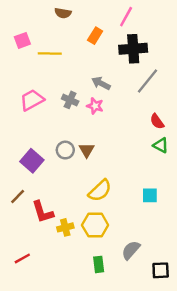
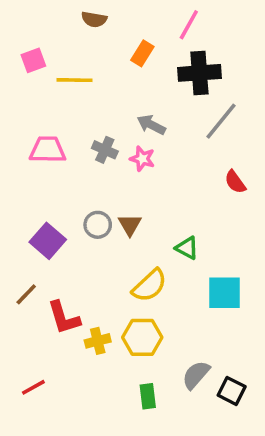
pink trapezoid: (32, 100) -> (48, 150), turned 30
green triangle: (161, 145) -> (187, 248), moved
cyan square: (150, 195) -> (224, 293), size x1.5
black square: (161, 270) -> (232, 391), moved, turned 30

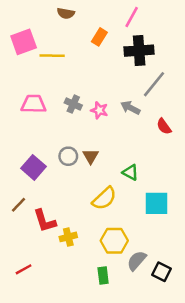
pink square: (33, 60) -> (24, 42), size x1.5
gray arrow: (151, 125) -> (130, 108), moved
yellow hexagon: (142, 337) -> (114, 241), moved

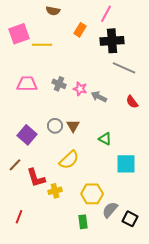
gray line: (154, 84) -> (124, 68), turned 75
gray arrow: (130, 108) -> (99, 97), moved
yellow semicircle: (104, 198) -> (69, 160), moved
red line: (24, 269) -> (19, 217), turned -40

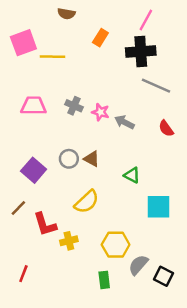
pink line: (106, 14) -> (146, 20), moved
brown triangle: (73, 126) -> (92, 159), turned -32

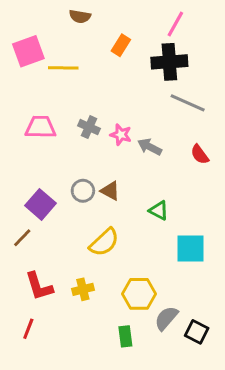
brown line: (18, 208) -> (22, 238), moved
red L-shape: (45, 224) -> (39, 286), moved

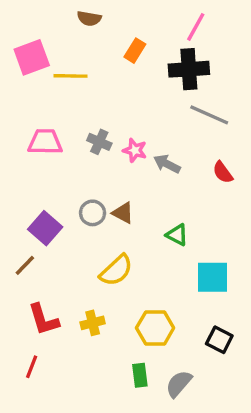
gray semicircle: (166, 318) -> (179, 384), moved
black square: (197, 332) -> (219, 340), moved

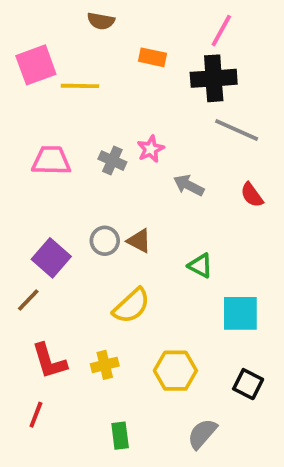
orange rectangle: (135, 51) -> (153, 57), turned 70
pink star: (135, 150) -> (151, 149), moved, turned 30
green rectangle: (140, 375) -> (120, 436), moved

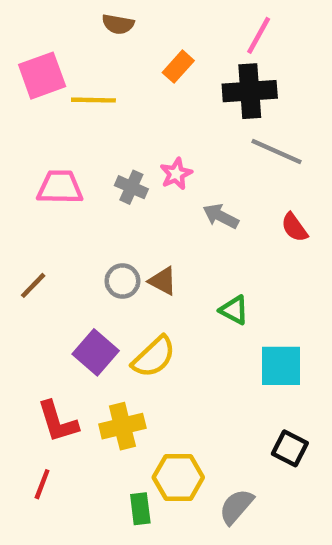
orange rectangle: (153, 57) -> (178, 67), turned -60
purple square: (51, 258) -> (96, 352), moved
brown line: (28, 300) -> (33, 285), moved
yellow cross: (105, 365) -> (122, 426), size x1.4
yellow hexagon: (175, 371) -> (178, 477), moved

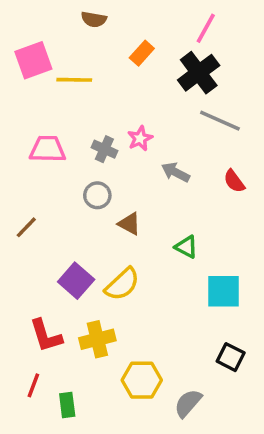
black cross: (250, 91) -> (199, 73), turned -33
gray circle: (122, 281) -> (97, 195), moved
green rectangle: (140, 509) -> (67, 405), moved

